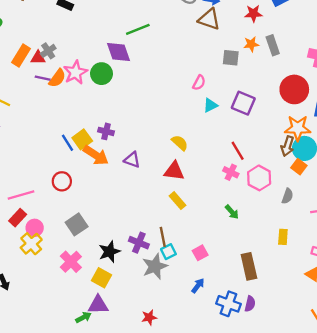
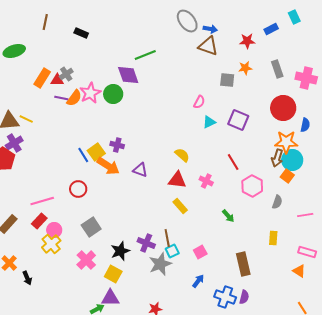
gray rectangle: (273, 45) -> (277, 69), moved
pink cross: (231, 172) -> (206, 181), moved

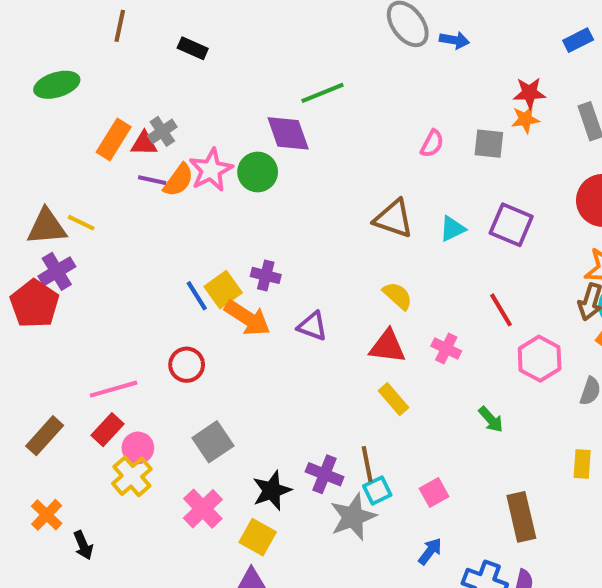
red star: (247, 41) -> (529, 93), moved
brown triangle: (208, 46) -> (394, 219), moved
pink semicircle: (199, 102) -> (432, 144), moved

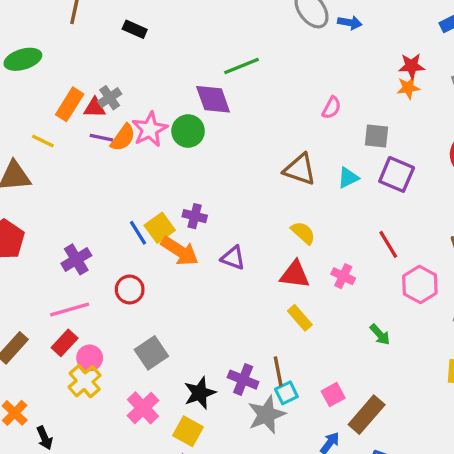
gray square: (489, 144) -> (377, 136), moved
yellow line: (81, 223) -> (43, 141), moved
purple cross: (57, 271) -> (76, 259), moved
brown rectangle: (521, 517) -> (367, 415), moved, turned 54

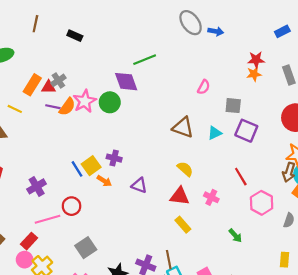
orange arrow: (180, 251) -> (104, 181), size x0.6
pink line: (70, 310) -> (47, 219), moved
pink circle: (90, 358) -> (25, 260), moved

